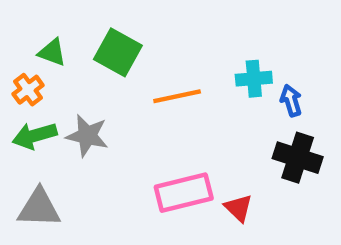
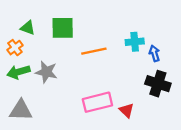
green square: (118, 52) -> (63, 28), turned -30

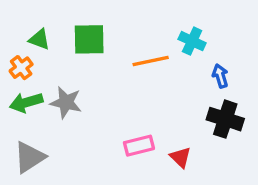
cyan cross: (135, 42) -> (192, 41), moved, turned 30
orange line: (94, 51) -> (151, 61), moved
pink rectangle: (97, 102) -> (139, 146), size x0.7
gray triangle: (21, 110) -> (29, 157), turned -35

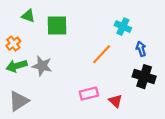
green triangle: (39, 39) -> (28, 16), moved
orange line: (151, 61) -> (102, 54), moved, turned -35

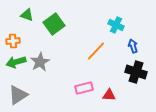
green square: (57, 25) -> (54, 24), turned -35
orange cross: (13, 44) -> (13, 41), turned 32
gray star: (42, 66) -> (40, 62), turned 30
red triangle: (115, 101) -> (109, 95), turned -40

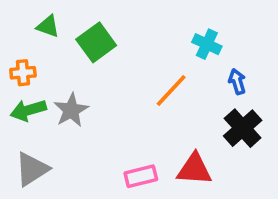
black cross: (136, 72) -> (243, 128), turned 30
pink rectangle: (84, 88) -> (141, 176), moved
red triangle: (109, 95) -> (194, 169), size x1.5

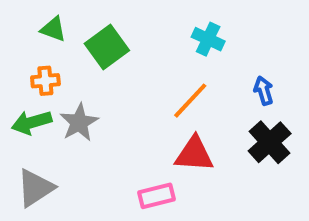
cyan cross: (207, 44) -> (208, 39), moved
orange cross: (23, 73) -> (45, 81), moved
red triangle: (194, 169) -> (194, 154), moved

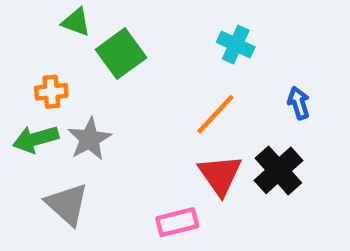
green triangle: (53, 29) -> (76, 22), moved
black cross: (270, 142) -> (278, 170), moved
red triangle: (194, 154) -> (220, 175), turned 51
gray triangle: (35, 188) -> (67, 204), moved, turned -45

